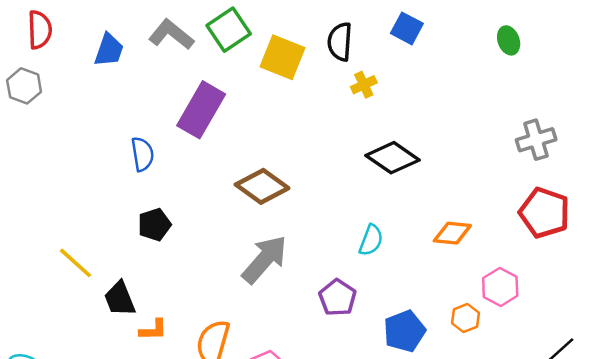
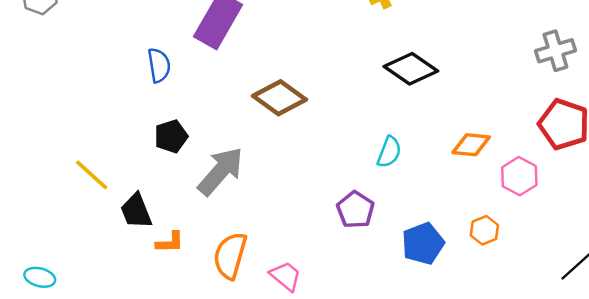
gray arrow: (265, 259) -> (220, 171), moved
pink hexagon: (500, 287) -> (519, 176), moved

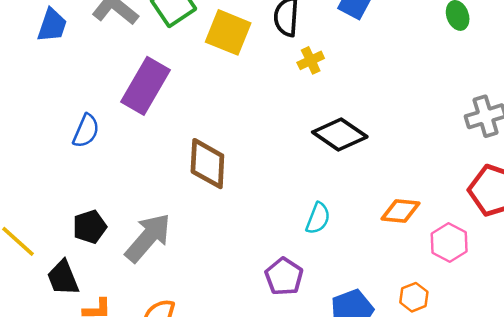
blue semicircle: (159, 65) -> (86, 131), turned 32
brown diamond: (280, 98) -> (207, 164), turned 57
black pentagon: (171, 136) -> (90, 227), moved

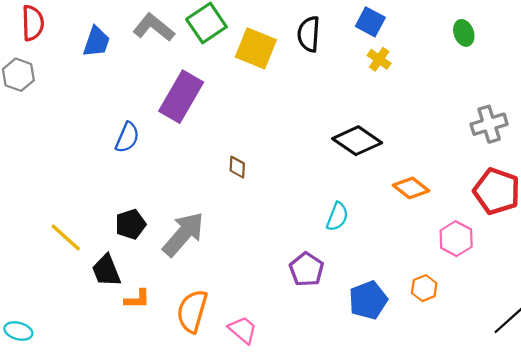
yellow cross: (311, 60) -> (379, 59), moved, turned -30
brown diamond: (207, 164) -> (237, 167), size x0.5
orange diamond: (401, 211) -> (411, 188), moved, turned 32

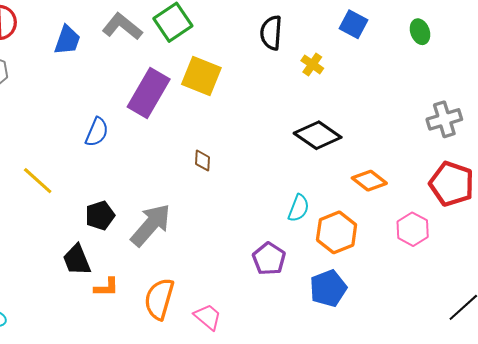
blue square: (370, 22) -> (353, 24), moved
yellow square: (256, 48) -> (201, 76), moved
yellow cross: (379, 59) -> (312, 64), moved
yellow line: (66, 237) -> (38, 181), moved
orange hexagon: (424, 288) -> (337, 232), moved, size x1.6

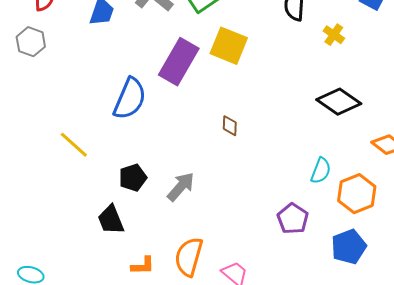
blue semicircle: (97, 132) -> (130, 99), size x1.5
gray arrow: (151, 225) -> (181, 187), size x0.7
orange L-shape: (106, 287) -> (143, 266), moved

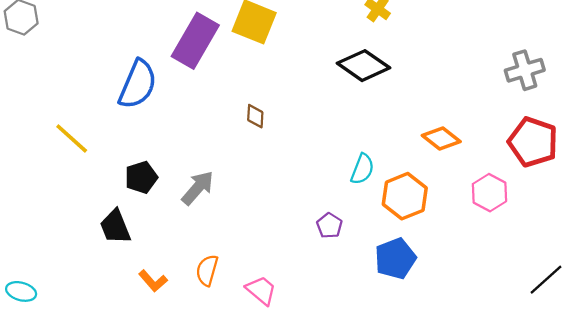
black diamond: (339, 102) -> (364, 66), moved
purple pentagon: (293, 219) -> (329, 226), size x0.7
orange semicircle: (189, 257) -> (207, 270), size x0.7
orange L-shape: (143, 266) -> (153, 281), turned 50

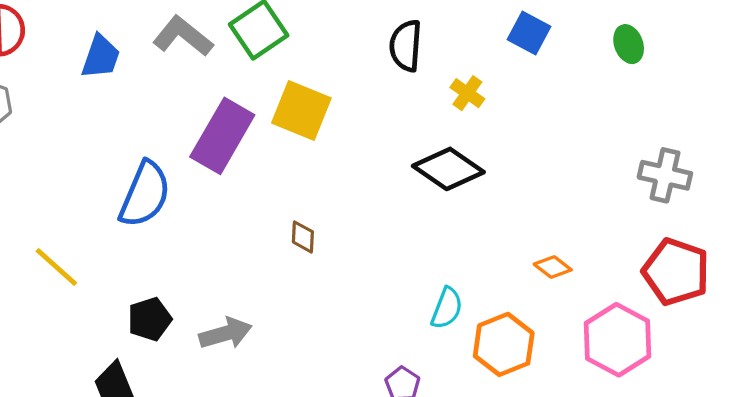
gray cross: (525, 70) -> (665, 175), turned 30
orange diamond: (441, 138) -> (553, 267), size x0.7
gray arrow: (198, 188) -> (225, 333), turned 33
pink hexagon: (489, 193) -> (618, 340), size x1.4

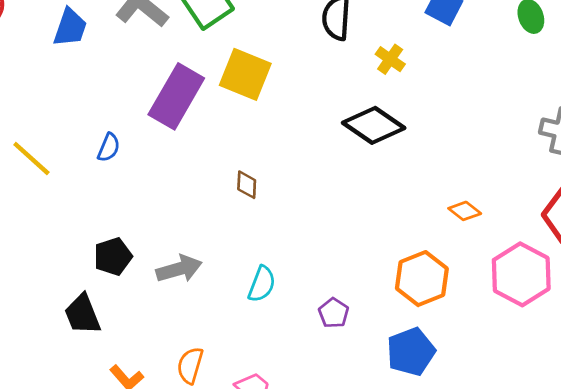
blue semicircle: (145, 194) -> (109, 147), size x0.5
yellow line: (56, 267) -> (31, 159), moved
cyan semicircle: (447, 308) -> (262, 284), moved

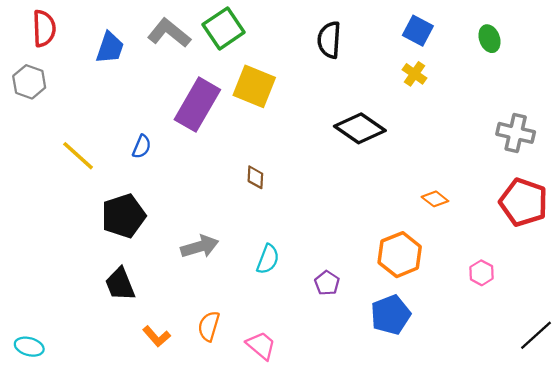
yellow cross: (390, 59) -> (414, 74), moved
black pentagon: (113, 256) -> (124, 216), moved, size x1.4
pink hexagon: (521, 274) -> (482, 273), moved, size x0.5

